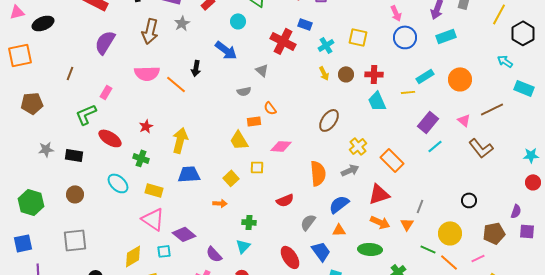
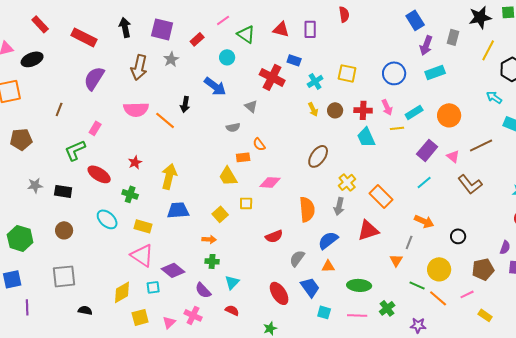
pink arrow: (396, 13) -> (387, 107), moved
purple rectangle: (428, 122) -> (427, 150), moved
gray arrow: (350, 170) -> (339, 206), turned 126
green cross: (249, 222) -> (212, 261), moved
orange arrow: (380, 222) -> (424, 221), moved

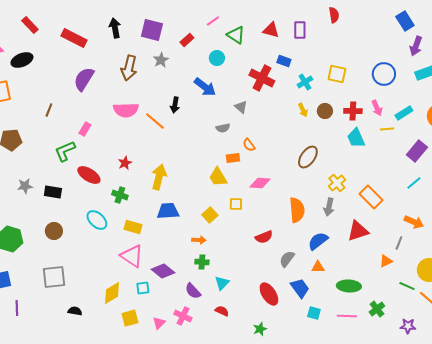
orange triangle: (396, 260) -> (386, 261), turned 32

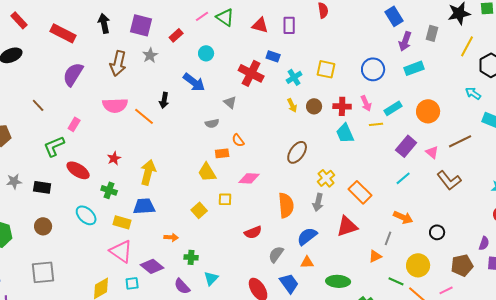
green triangle: (236, 35) -> (225, 17), moved
brown line: (49, 110) -> (38, 105), turned -64
blue trapezoid: (168, 211) -> (144, 206), moved
orange arrow: (199, 240) -> (171, 237), moved

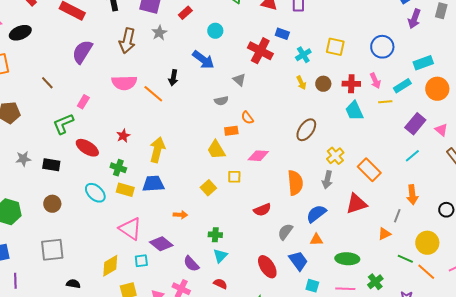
cyan rectangle: (414, 68) -> (423, 63), moved
orange arrow: (403, 217) -> (412, 195), turned 60
yellow rectangle: (122, 222) -> (125, 190), moved
green cross: (191, 257) -> (215, 235), moved

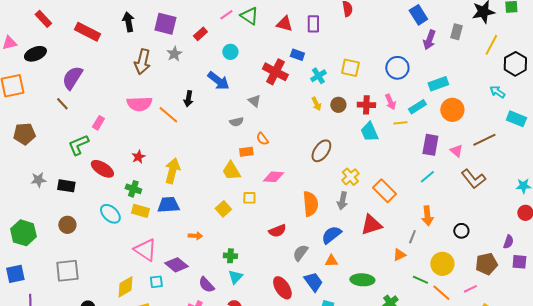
purple semicircle: (82, 52) -> (72, 78), moved
purple rectangle: (415, 124) -> (430, 145), turned -30

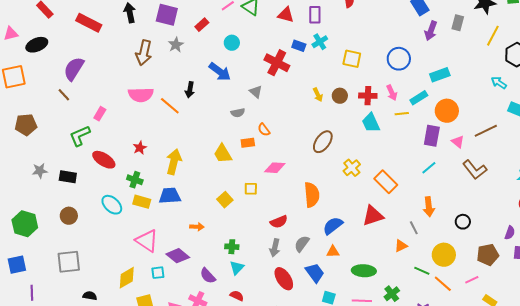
cyan cross: (318, 76) -> (320, 42), moved
orange circle: (452, 110) -> (447, 111), moved
yellow trapezoid: (231, 171) -> (223, 154), moved
gray arrow: (342, 201) -> (275, 248), moved
gray line: (412, 237) -> (414, 228), turned -48

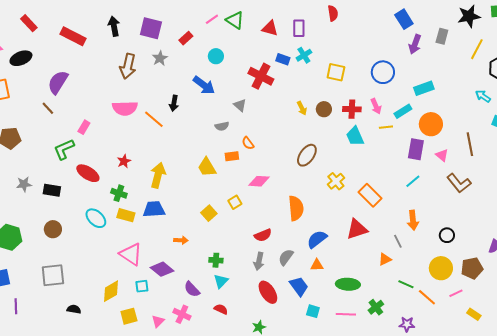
brown line: (486, 131) -> (470, 144), turned -75
yellow square: (251, 189) -> (235, 202), turned -32
yellow circle: (444, 255) -> (441, 268), moved

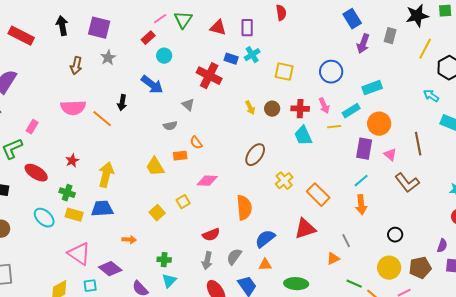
green triangle: (235, 20) -> (183, 20), turned 30
red rectangle: (186, 38) -> (148, 38), moved
brown arrow: (128, 66) -> (76, 66), size x0.7
orange arrow: (413, 220) -> (361, 205), moved

